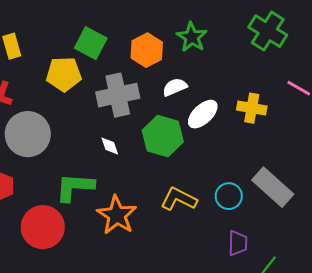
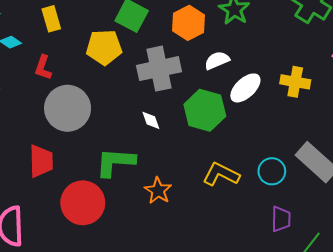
orange star: (117, 215) -> (158, 191), size x0.7

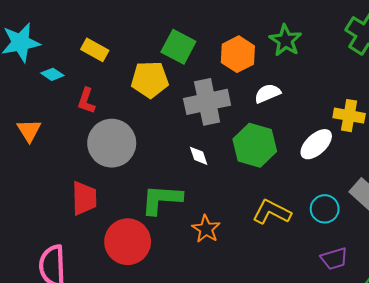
yellow rectangle: (51, 19) -> (95, 50), turned -45
white ellipse: (245, 88) -> (316, 144), moved
purple trapezoid: (281, 219) -> (334, 259), turned 72

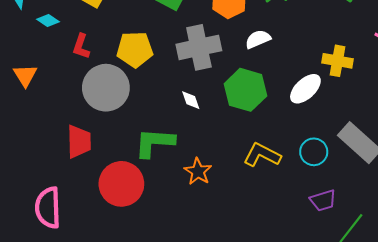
yellow pentagon: (150, 80) -> (135, 49), moved

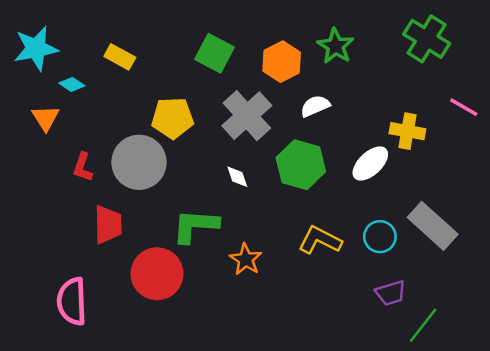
red L-shape: (81, 46) -> (83, 167), moved
gray cross: (199, 47) -> (247, 116), turned -30
orange triangle: (25, 75) -> (46, 118), moved

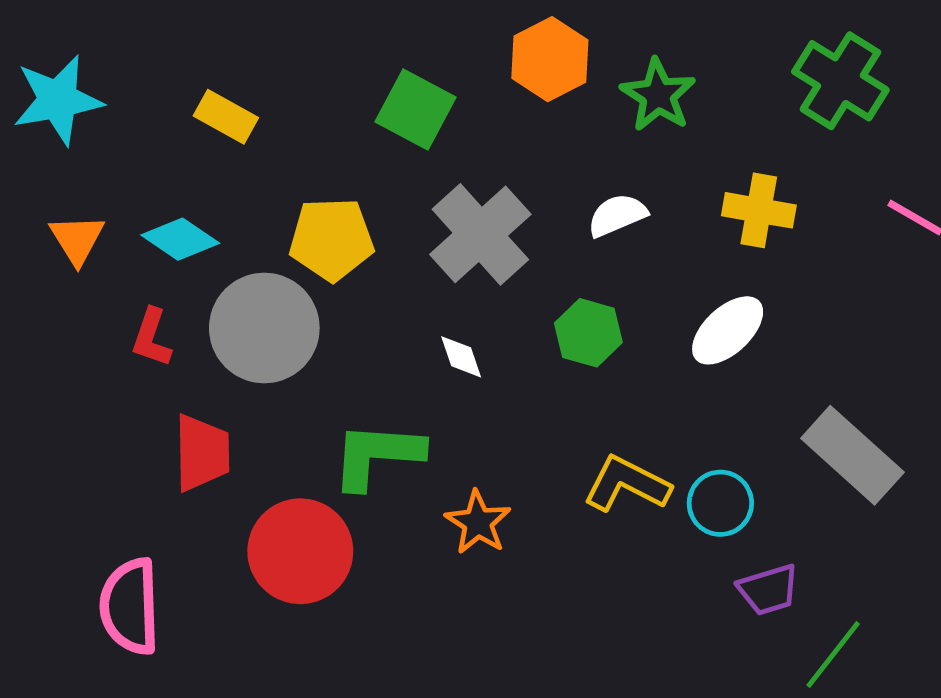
orange hexagon: (282, 62) -> (550, 59), moved
cyan diamond: (72, 84) -> (180, 239), moved, size x1.4
yellow cross: (407, 131) -> (759, 210), moved
green hexagon: (301, 165) -> (588, 333), size x0.7
cyan circle: (380, 237) -> (720, 503), moved

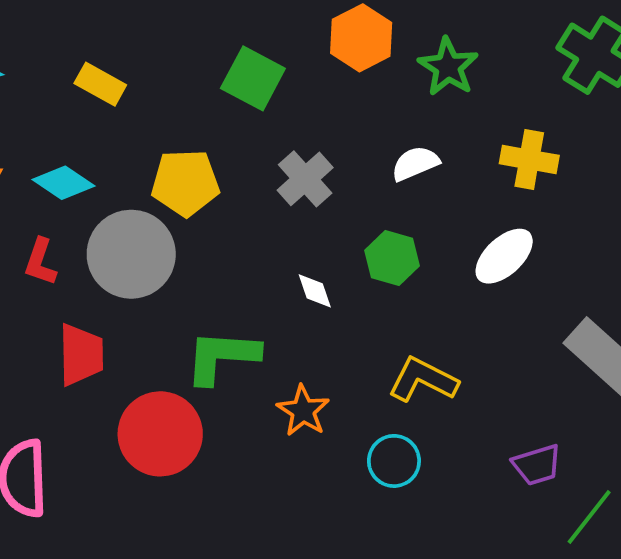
gray cross: (480, 234) -> (305, 179), size x0.7
white diamond: (461, 357) -> (315, 291), moved
cyan circle: (720, 503) -> (394, 461), moved

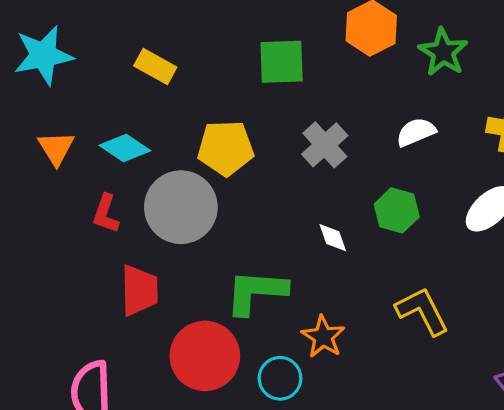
green square: (253, 78) -> (282, 62), turned -30
yellow L-shape: (423, 380) -> (422, 311), turned 36
cyan circle: (394, 461) -> (280, 378), moved

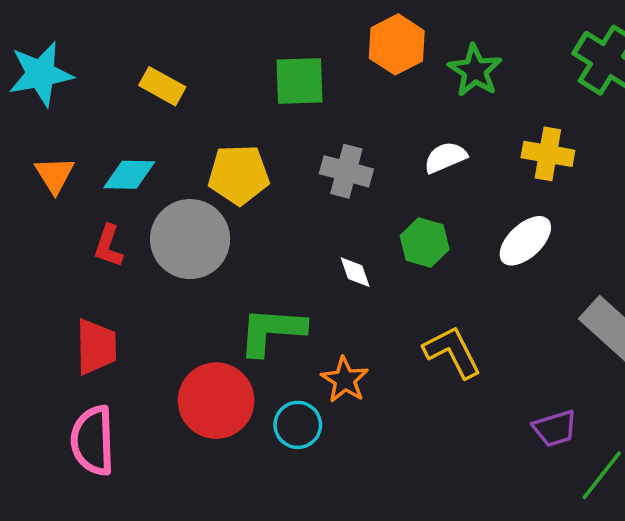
gray cross: (325, 145) -> (346, 171), turned -33
cyan diamond: (125, 148) -> (129, 175), turned -33
red trapezoid: (139, 290) -> (96, 347), moved

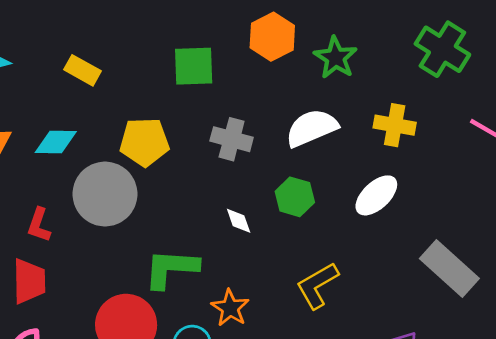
white semicircle: (445, 157) -> (312, 128), size x1.5
red L-shape: (108, 246) -> (39, 225), moved
yellow L-shape: (452, 352) -> (317, 285), turned -93

